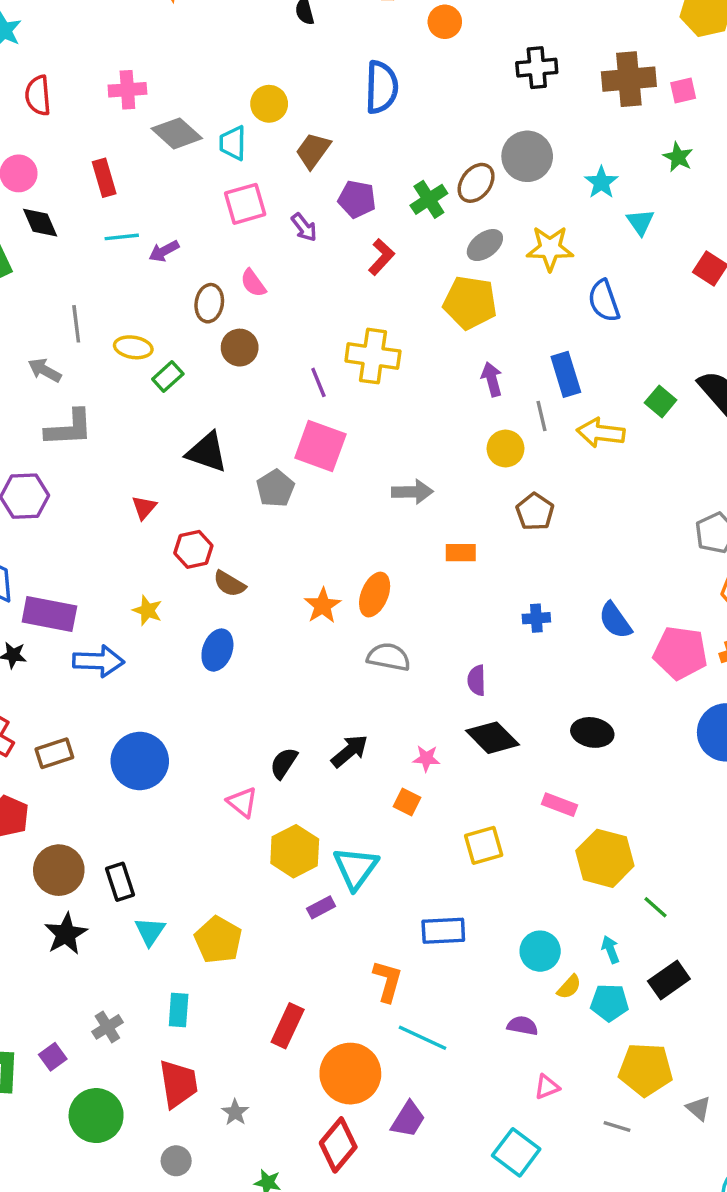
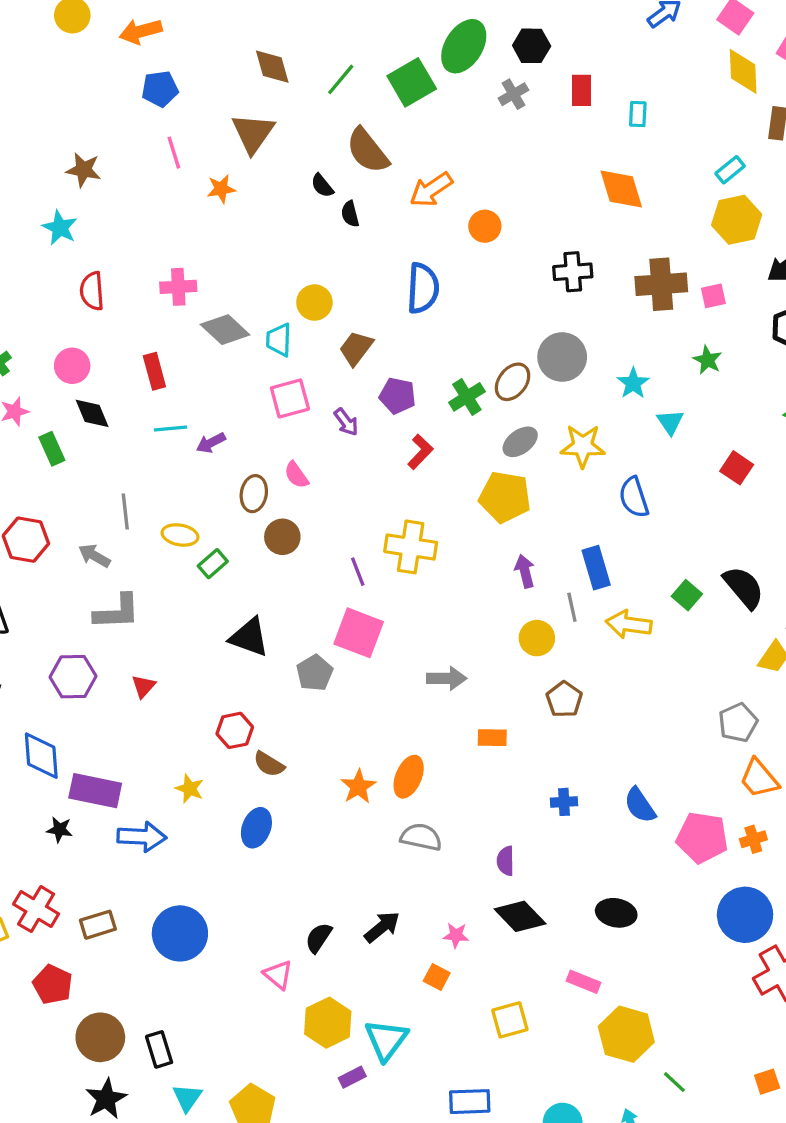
red triangle: (144, 507) -> (143, 686), moved

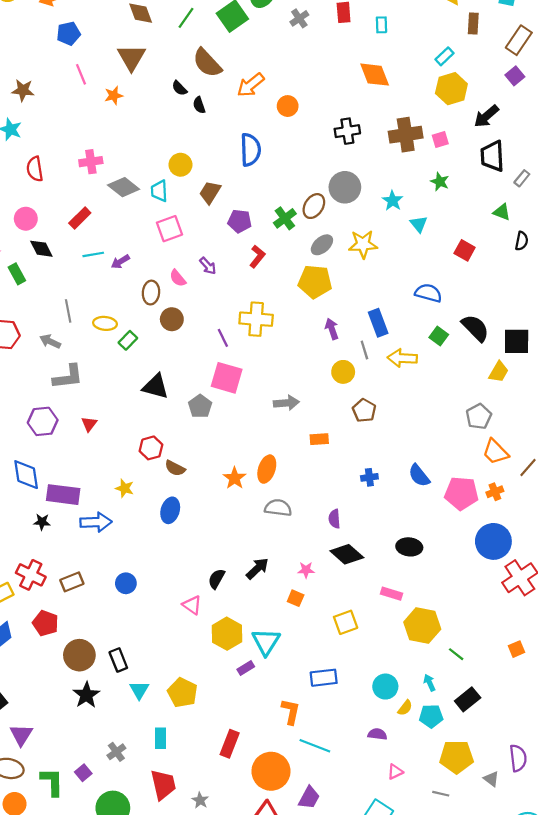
red rectangle: (154, 371) -> (80, 218), turned 65
purple arrow: (346, 422) -> (208, 266), moved
blue semicircle: (634, 497) -> (428, 293), moved, turned 128
blue circle: (180, 933) -> (126, 583), size x0.6

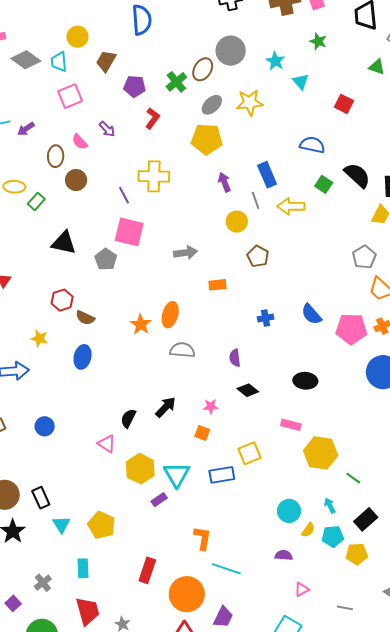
black diamond: (347, 554) -> (248, 390), size x0.7
blue rectangle: (324, 678) -> (222, 475), moved
yellow pentagon: (456, 757) -> (357, 554), moved, size x0.7

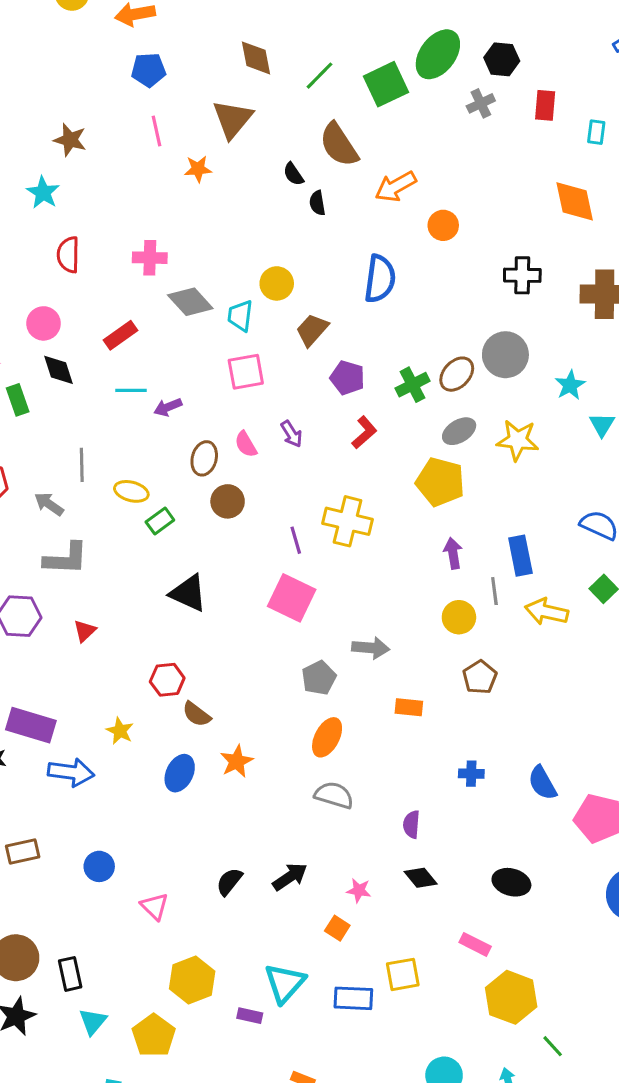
gray pentagon: (106, 259) -> (319, 678), moved
orange star: (141, 324) -> (237, 761), moved
pink triangle: (107, 444) -> (155, 906), moved
yellow hexagon: (140, 469) -> (192, 980), moved
purple rectangle: (159, 500) -> (250, 1016), turned 35

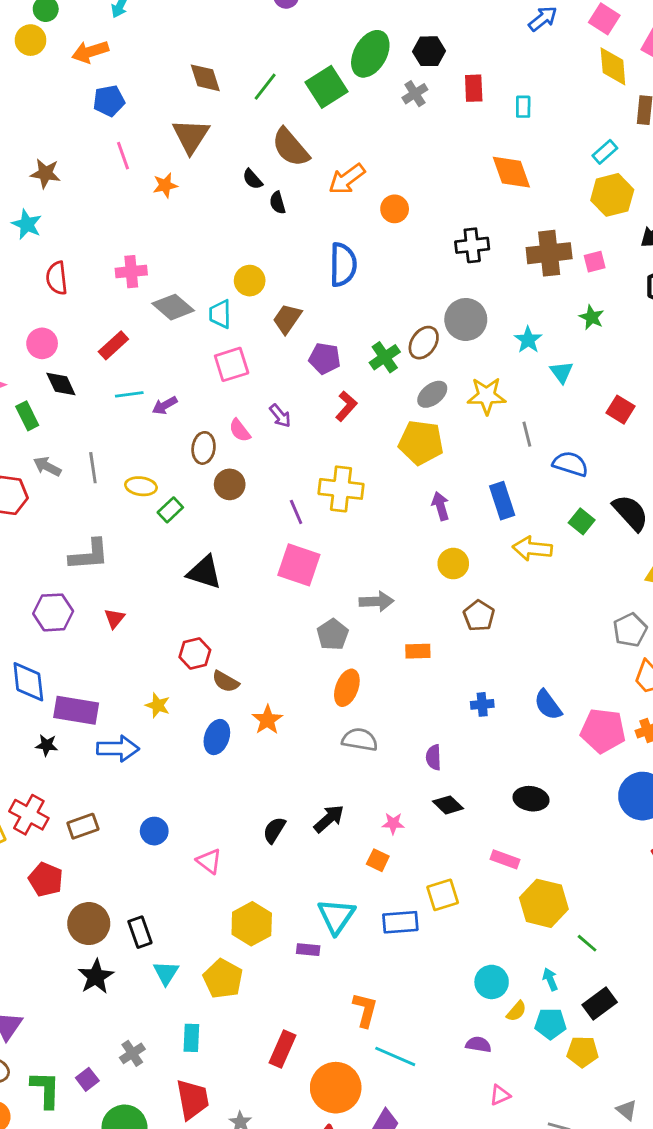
gray arrow: (49, 504) -> (47, 466), moved
gray line: (494, 591) -> (527, 434), moved

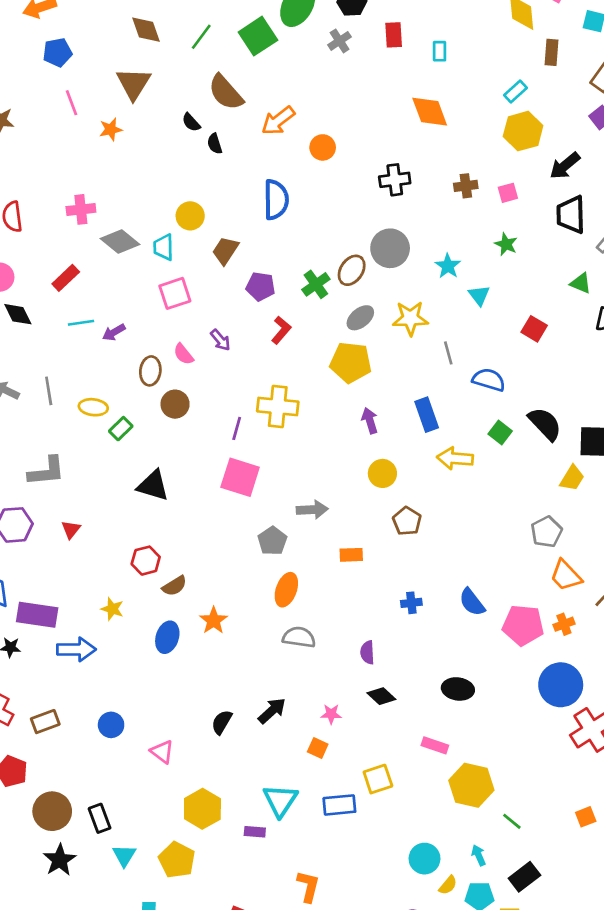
brown cross: (549, 253) -> (466, 186), size x0.6
purple line: (296, 512) -> (237, 428), turned 40
brown semicircle: (226, 682) -> (174, 586), turned -60

